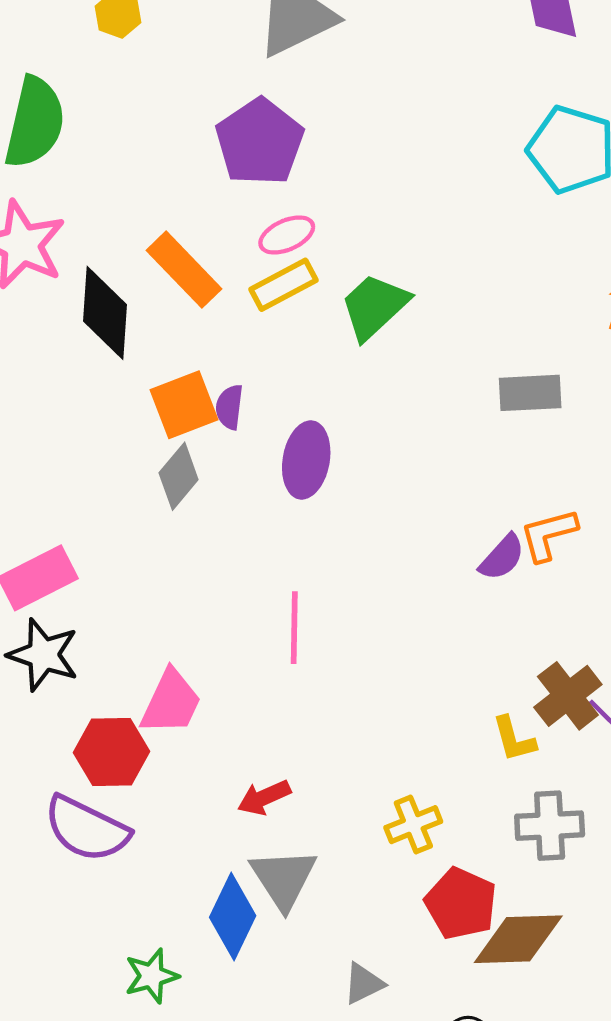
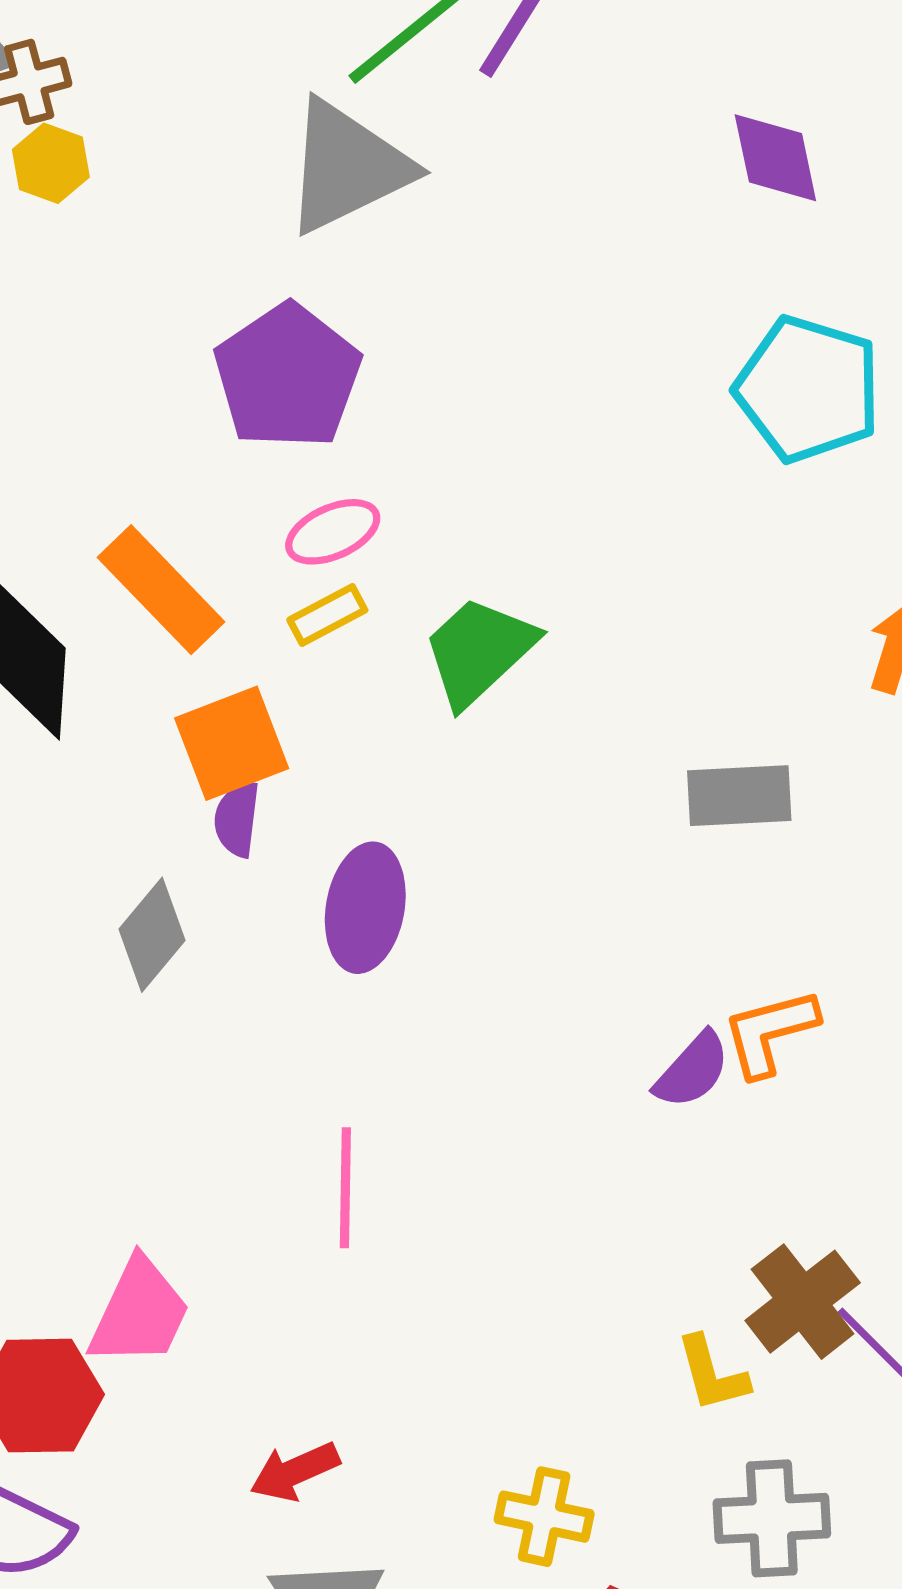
yellow rectangle: (283, 285) -> (327, 615), size x0.7
orange square: (184, 405) -> (232, 743), moved
yellow cross: (413, 825) -> (544, 1517), turned 34

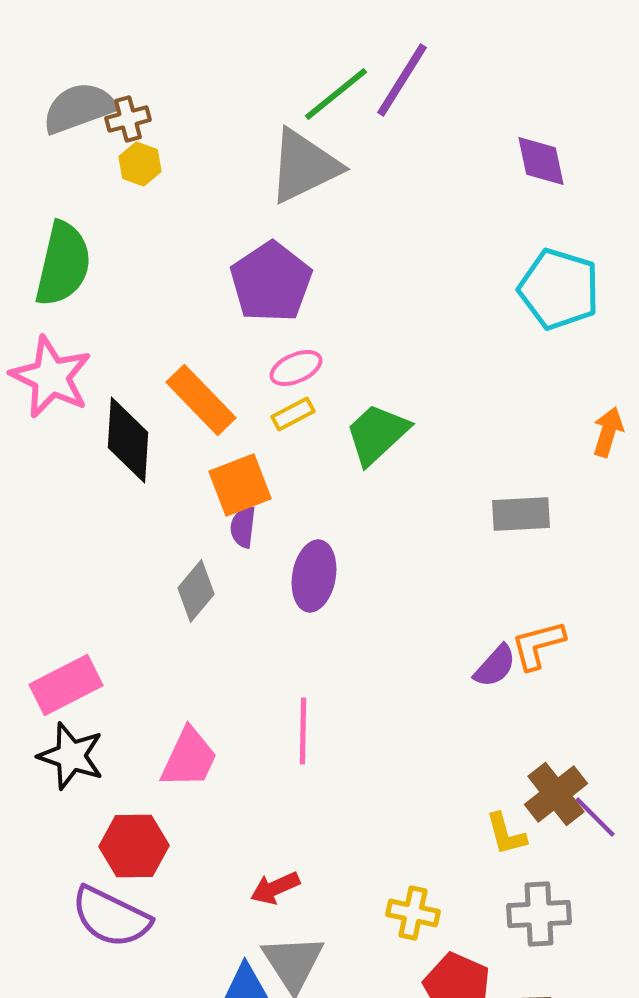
pink trapezoid: (139, 1312) -> (189, 758), moved

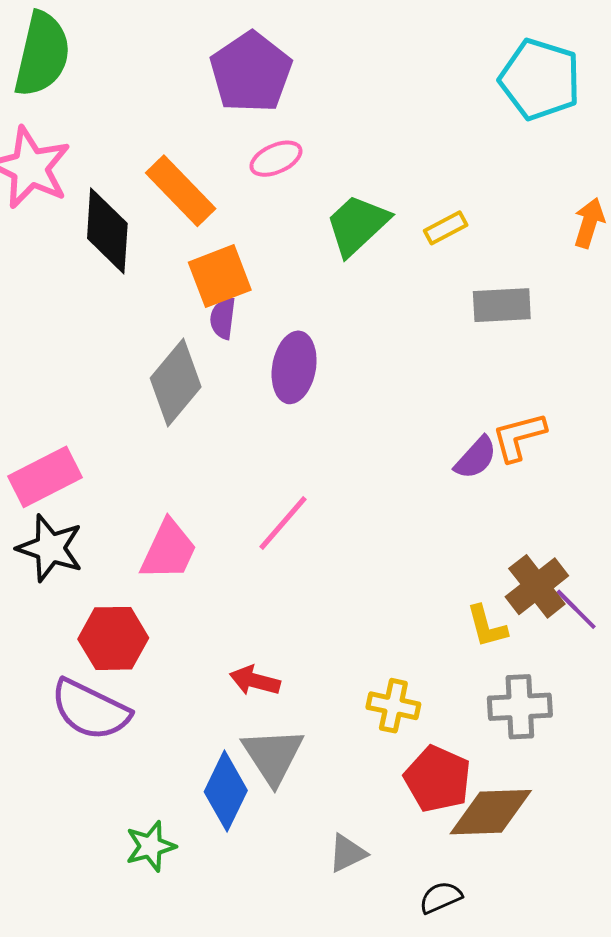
yellow rectangle: (293, 414) -> (446, 228), moved
gray diamond: (196, 591) -> (176, 382), size x1.4
pink line: (303, 731) -> (283, 523), turned 40
red arrow: (275, 888) -> (255, 681), turned 39

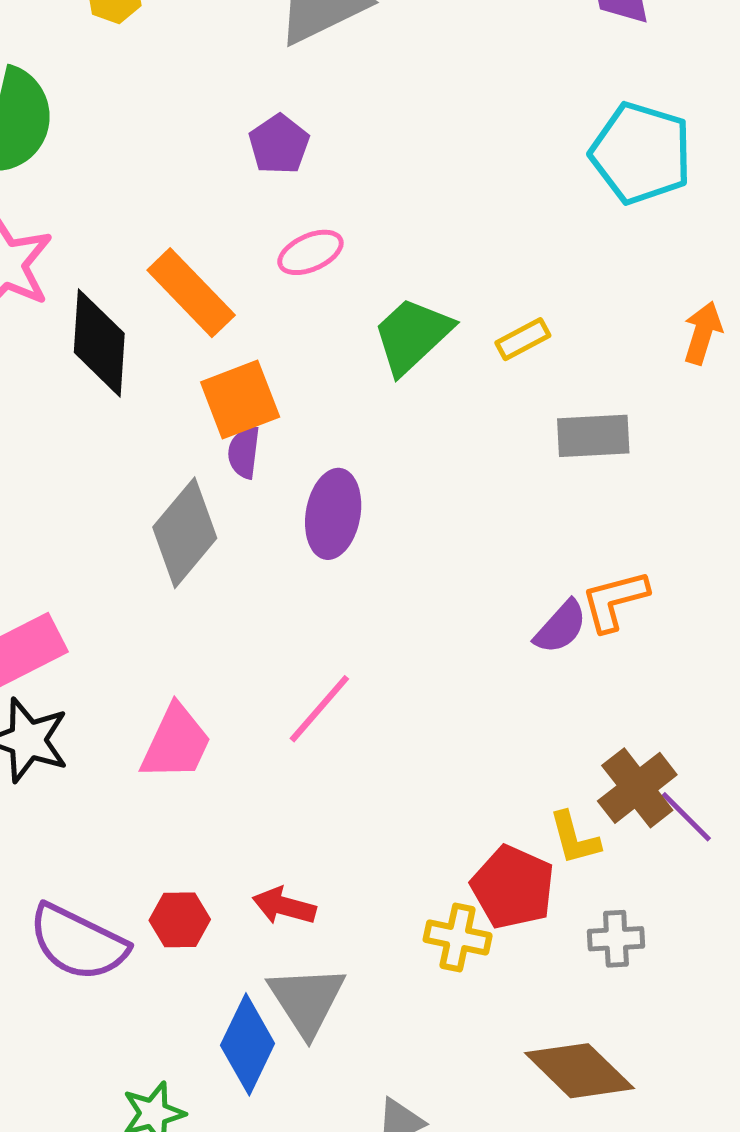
purple pentagon: (251, 72) -> (279, 144), size x0.6
red hexagon: (113, 638) -> (180, 920), moved, size x0.7
gray cross: (520, 707) -> (616, 939), size x0.7
red pentagon: (438, 779) -> (513, 887), moved
brown diamond: (491, 812) -> (579, 1071), turned 46

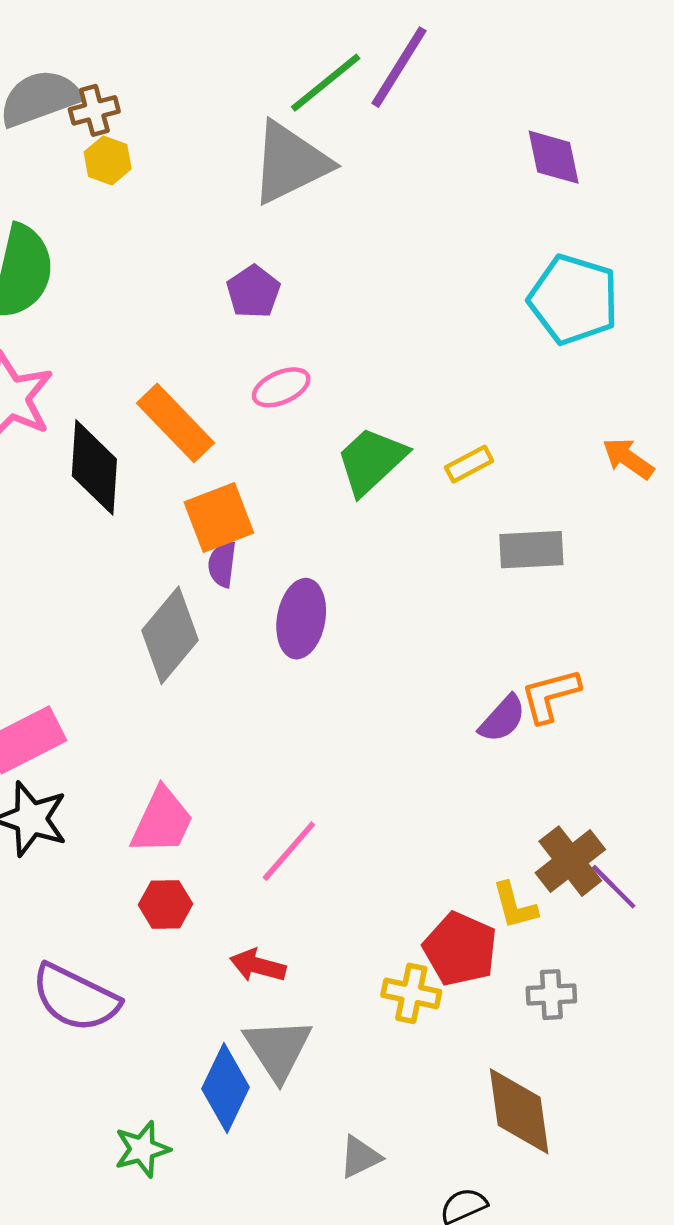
orange arrow: (703, 333) -> (628, 459), turned -72
pink line: (319, 709) -> (289, 851), moved
red hexagon: (180, 920) -> (165, 904), moved
brown diamond: (579, 1071) -> (519, 1111), turned 38

